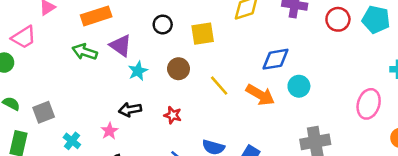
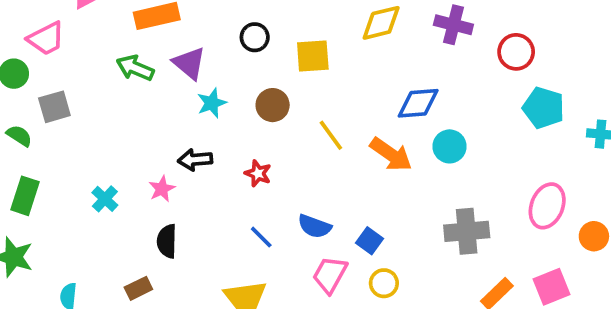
cyan pentagon: (376, 20) -> (544, 108), moved
pink ellipse: (369, 104) -> (547, 206), moved
gray square: (44, 112) -> (54, 107), moved

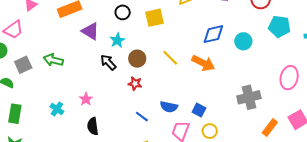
green arrow: (135, 68) -> (53, 60), moved
cyan star: (212, 103) -> (117, 40), moved
brown circle: (273, 105) -> (137, 59), moved
cyan circle: (450, 146) -> (243, 41), moved
black arrow: (195, 160) -> (108, 62), moved, turned 60

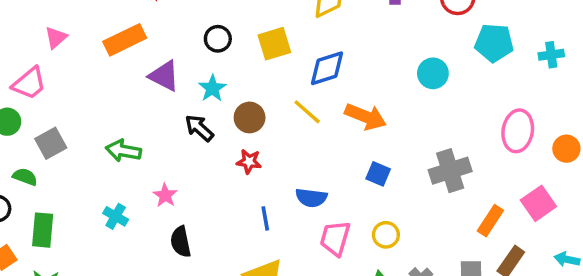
blue diamond: (213, 34) -> (327, 68), moved
green arrow: (53, 60) -> (123, 151), moved
blue square: (199, 110) -> (378, 174), moved
blue line: (142, 117) -> (265, 218), turned 48

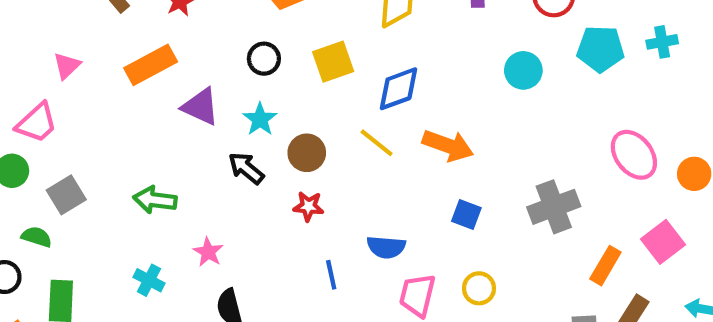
cyan cross: (551, 55) -> (662, 42), moved
cyan circle: (433, 73) -> (523, 70), moved
pink ellipse: (518, 131) -> (634, 155), turned -45

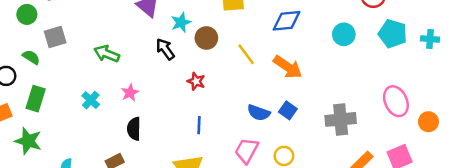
blue diamond: (399, 89) -> (287, 21), moved
brown circle: (307, 153) -> (206, 38), moved
blue semicircle: (386, 247) -> (259, 113), moved

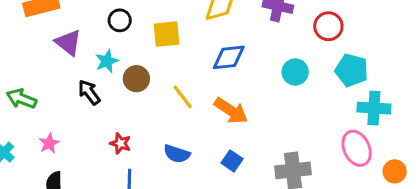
cyan cross: (430, 39) -> (374, 108), moved, size x1.5
red star: (196, 81) -> (120, 143), moved
blue semicircle: (259, 113) -> (177, 154), moved

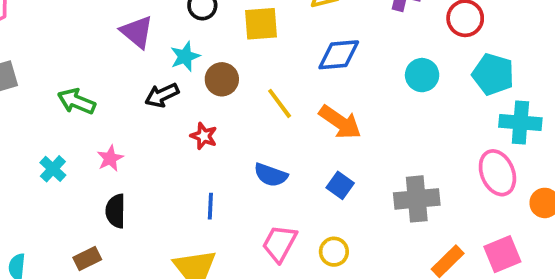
black arrow: (89, 92) -> (162, 95), turned -80
red star: (120, 143) -> (204, 136), moved

